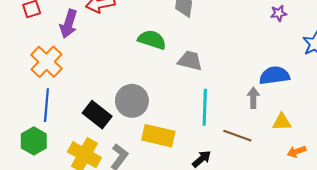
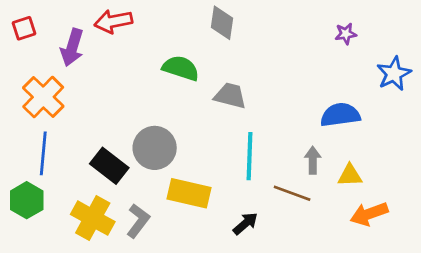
gray arrow: (253, 98) -> (313, 160), moved
orange arrow: (297, 152) -> (369, 214), size x1.5

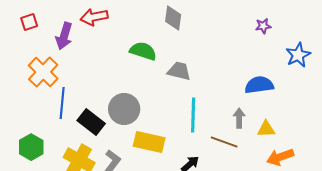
blue line: (43, 153) -> (62, 103), moved

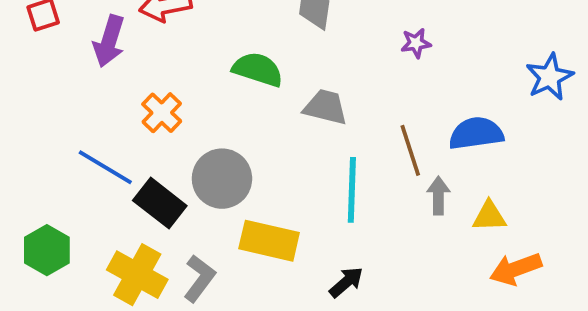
purple star: (263, 26) -> (416, 43), moved
orange cross: (43, 72) -> (162, 113), moved, size x0.7
blue line: (62, 103) -> (105, 167), turned -64
brown line: (224, 142) -> (410, 150), moved, turned 52

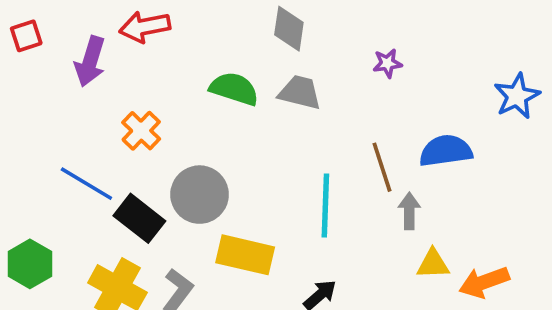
gray trapezoid: (326, 107) -> (300, 92), moved
yellow triangle: (489, 216) -> (433, 264), moved

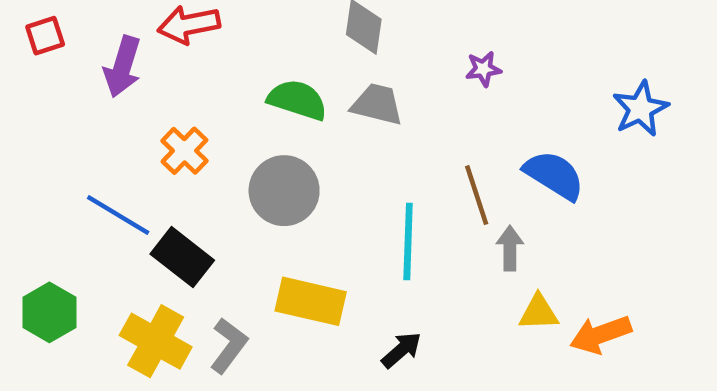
blue semicircle: (446, 151) -> (554, 175), turned 40
gray circle: (200, 195) -> (284, 191), moved

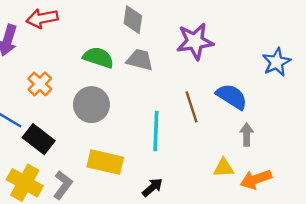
purple star: (483, 69) -> (195, 41), size x2.0
gray arrow: (510, 248) -> (247, 134), moved

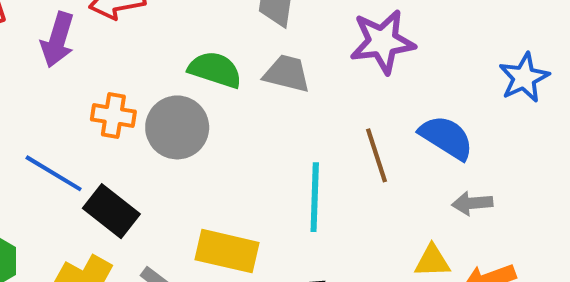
orange cross: (40, 84) -> (113, 116), turned -35
gray circle: (91, 105) -> (177, 127), moved
gray arrow: (247, 134) -> (472, 203), turned -95

